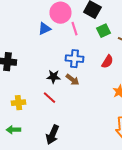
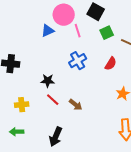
blue cross: (74, 59) -> (78, 61), turned -36
black star: (53, 77) -> (48, 81), moved
brown arrow: (72, 80) -> (76, 105), moved

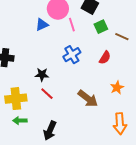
yellow cross: (22, 105) -> (16, 99), size x1.5
brown arrow: (76, 105) -> (88, 99), moved, size x1.5
green arrow: (17, 132) -> (20, 121), moved

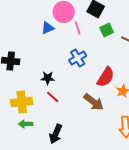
red semicircle: (105, 58) -> (106, 77), moved, size x1.5

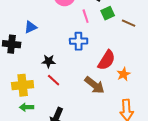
blue triangle: (48, 28) -> (31, 27), moved
pink line: (78, 28) -> (86, 16), moved
blue cross: (78, 58) -> (79, 41), turned 30

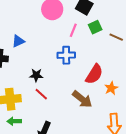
pink line: (86, 16) -> (73, 30), turned 40

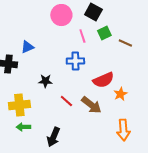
pink line: (73, 30) -> (82, 36), turned -40
red semicircle: (94, 74) -> (103, 80), turned 35
red line: (41, 94) -> (66, 101), moved

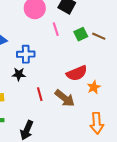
green square: (104, 33) -> (81, 34), moved
blue cross: (75, 61) -> (26, 54), moved
red line: (66, 101) -> (40, 94), turned 32

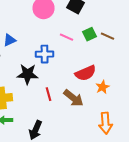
pink line: (56, 29) -> (67, 37), moved, turned -48
blue cross: (26, 54) -> (45, 54), moved
black star: (19, 74) -> (28, 74), size x1.5

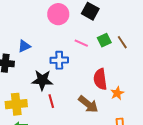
brown line: (108, 36) -> (122, 42), turned 32
red semicircle: (86, 73) -> (100, 79), turned 105
red line: (49, 94) -> (51, 101), moved

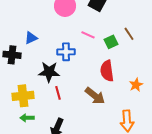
green square: (104, 40) -> (111, 42), moved
orange star: (117, 93) -> (136, 85), moved

